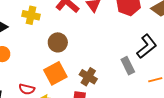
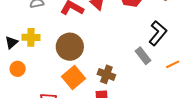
yellow cross: (31, 15) -> (31, 37), moved
brown circle: (58, 42) -> (70, 47), size x1.4

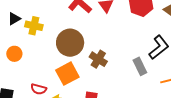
black triangle: (11, 42) -> (14, 19), moved
brown cross: (106, 74) -> (98, 59), moved

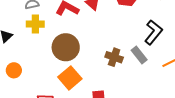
yellow cross: (34, 26) -> (35, 24), moved
brown cross: (98, 59) -> (114, 57), moved

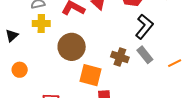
black L-shape: (153, 32) -> (144, 27), moved
orange square: (70, 78) -> (90, 75), moved, turned -35

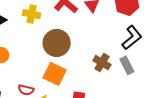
orange square: (90, 75) -> (55, 74), moved

